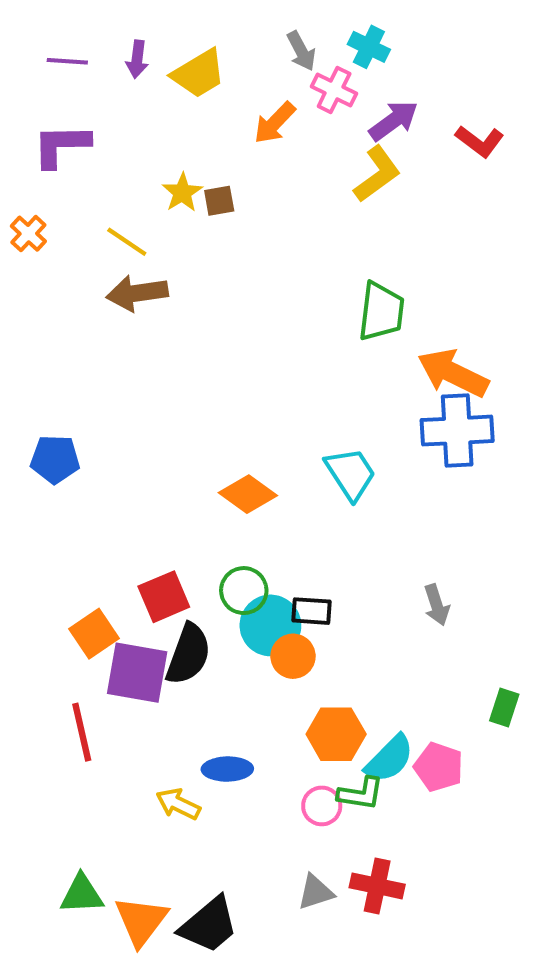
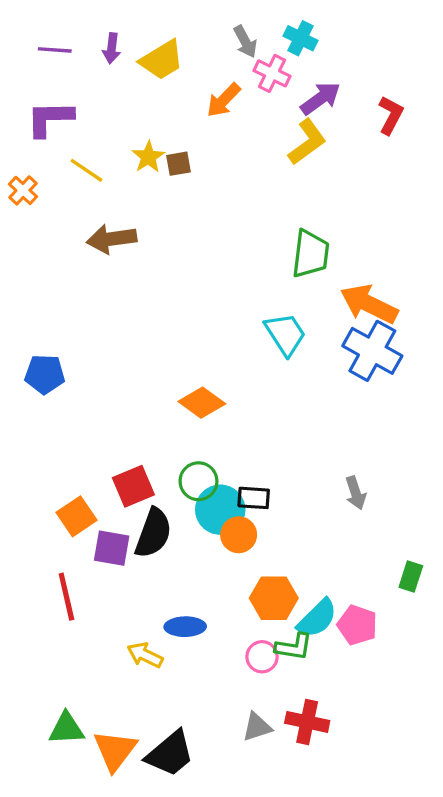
red L-shape: (480, 141) -> (391, 115), turned -99
yellow line: (127, 242) -> (87, 170), moved
blue cross: (457, 431) -> (372, 351), turned 32
cyan trapezoid: (350, 474) -> (285, 334), moved
purple square: (137, 673) -> (112, 548), size x0.7

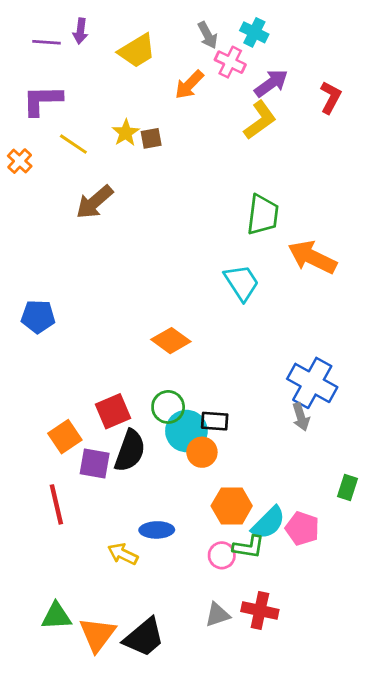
purple arrow: (112, 48) -> (80, 31), moved
brown arrow: (112, 239) -> (95, 202), turned -33
blue cross: (372, 351) -> (312, 383), moved

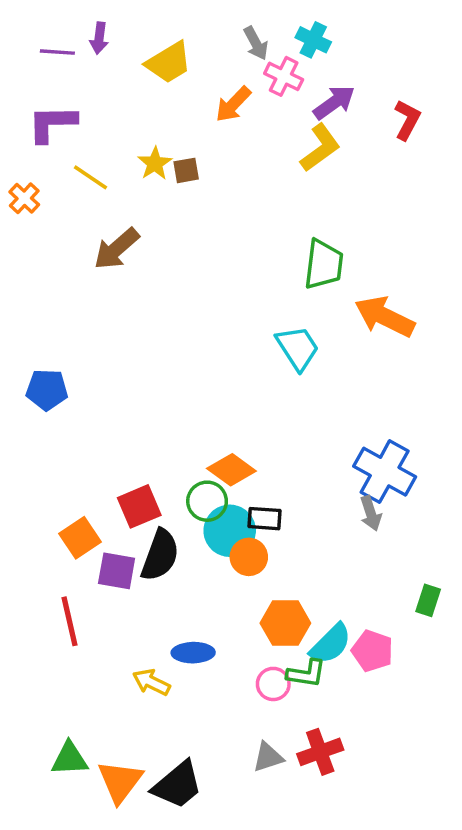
orange diamond: (171, 341) -> (231, 470), moved
red cross: (260, 610) -> (320, 752), turned -32

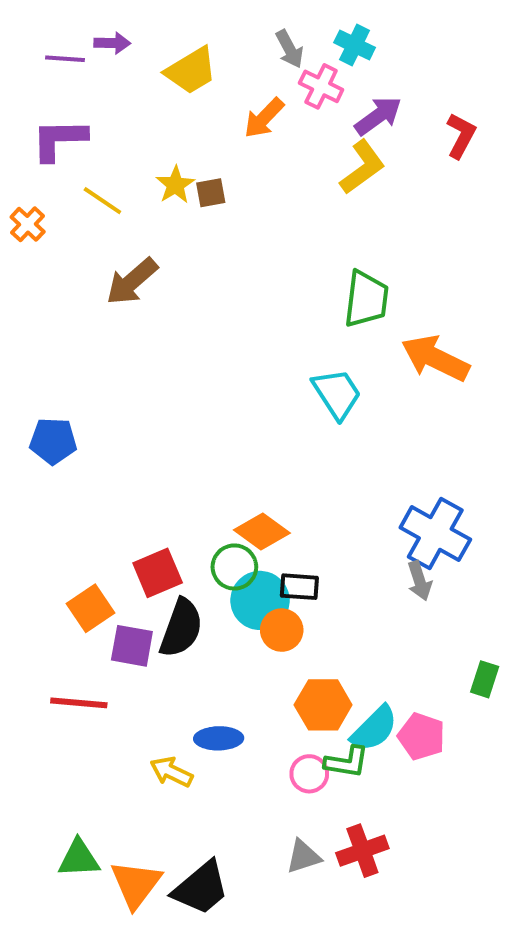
purple arrow: (99, 38) -> (112, 43), turned -96
red line: (70, 621) -> (79, 703), turned -72

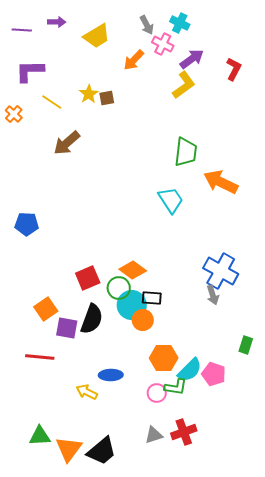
purple line: (65, 59) -> (22, 30), moved
red square: (158, 573) -> (88, 278), moved

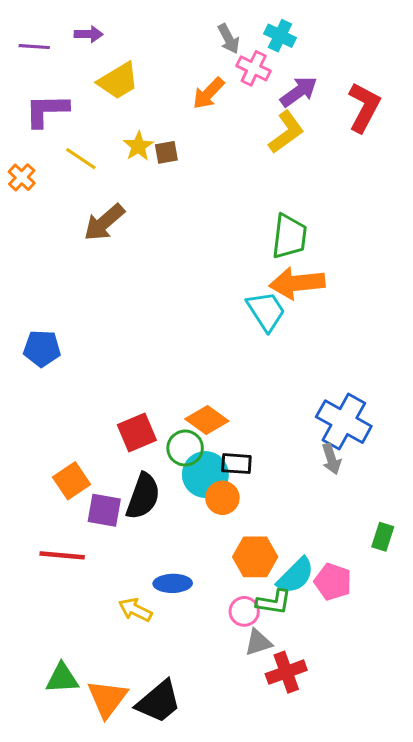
yellow trapezoid: (97, 36) -> (118, 81), moved
red L-shape: (234, 69) -> (364, 107), size x1.4
orange arrow: (221, 182) -> (297, 283), moved, turned -32
gray triangle: (154, 435) -> (258, 643), moved

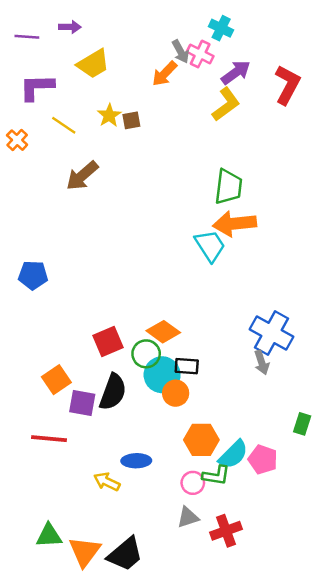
gray arrow: (229, 39) -> (180, 52), moved
gray triangle: (258, 643) -> (188, 517), moved

